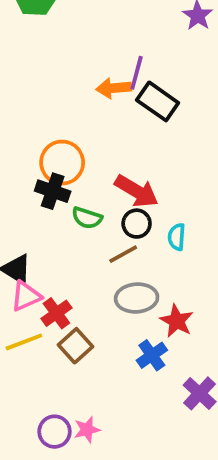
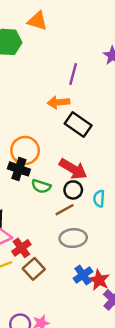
purple line: (137, 73) -> (73, 74), moved
black rectangle: (158, 101) -> (78, 125), moved
red star: (177, 321) -> (99, 280), moved

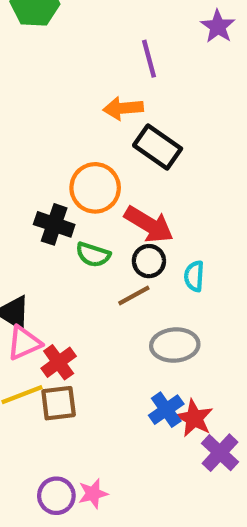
purple line: (73, 74) -> (149, 59), turned -30
orange circle: (25, 150) -> (95, 188), moved
gray ellipse: (73, 238) -> (175, 345), moved
brown square: (34, 269) -> (59, 403), moved, turned 35

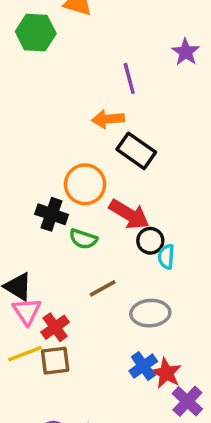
black circle: (149, 261) -> (150, 241), moved
brown line: (134, 296) -> (103, 288), moved
pink triangle: (24, 343) -> (27, 311), turned -40

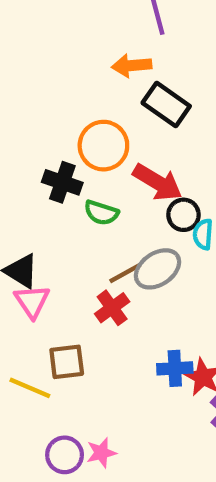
gray ellipse: (150, 313) -> (158, 269), moved, turned -30
red cross: (55, 327) -> (112, 308), moved
yellow line: (25, 354) -> (30, 388), moved, turned 44
blue cross: (143, 366) -> (175, 368), turned 32

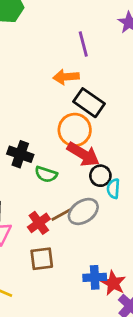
orange circle: (103, 146) -> (75, 130), moved
red cross: (112, 308) -> (39, 223), moved
brown square: (67, 362) -> (42, 259), moved

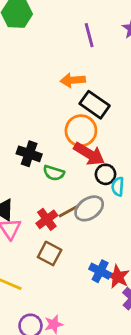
purple line: (83, 44) -> (89, 35), moved
brown square: (42, 259) -> (50, 253), turned 35
blue cross: (95, 277) -> (100, 271), turned 30

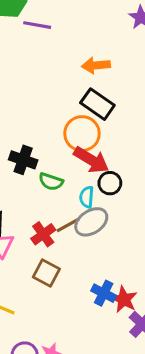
purple line: (89, 35) -> (37, 25), moved, turned -65
orange arrow: (73, 80) -> (96, 65), moved
cyan semicircle: (118, 187) -> (87, 197), moved

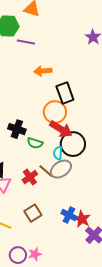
orange arrow: (96, 65) -> (43, 71), moved
black rectangle: (97, 104) -> (65, 93), turned 35
black circle: (110, 183) -> (73, 144), size x1.6
brown line: (68, 225) -> (46, 171), turned 70
brown square: (46, 273) -> (33, 213), moved, turned 30

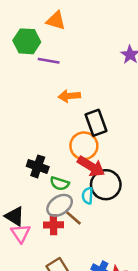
gray ellipse: (61, 169) -> (60, 205), moved
red cross: (30, 177) -> (53, 225), turned 35

